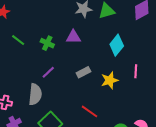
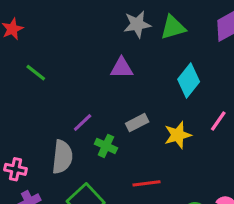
green cross: (47, 43) -> (106, 146), moved
pink line: (136, 71) -> (218, 121), turned 32
red line: (89, 111) -> (147, 183), turned -42

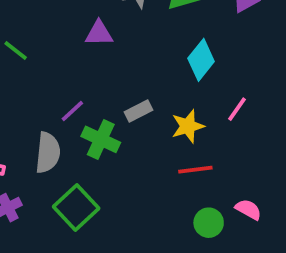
purple triangle: (122, 68) -> (99, 33), moved
green cross: (106, 146) -> (101, 139), size x1.4
red line: (147, 183) -> (195, 170), moved

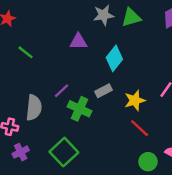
cyan diamond: (201, 60) -> (114, 58), moved
gray semicircle: (48, 153) -> (34, 108), moved
red line: (195, 170) -> (140, 128), turned 50

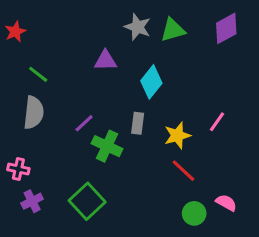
gray star: (104, 15) -> (138, 27), turned 30
gray rectangle: (104, 91) -> (138, 123), turned -56
gray semicircle: (34, 108) -> (34, 113), moved

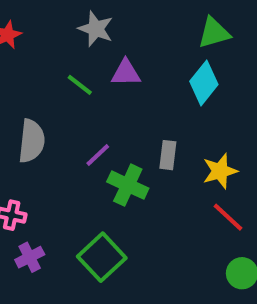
gray star: (138, 27) -> (96, 29), moved
green line: (38, 74) -> (80, 85), moved
cyan diamond: (151, 82) -> (204, 83), moved

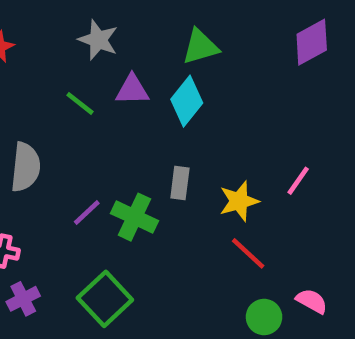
green triangle: (214, 33) -> (200, 47), moved
cyan diamond: (204, 83) -> (187, 101), moved
purple line: (98, 155) -> (87, 213), moved

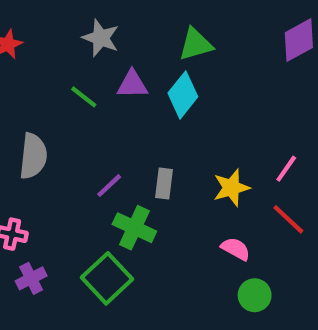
gray rectangle: (180, 183) -> (164, 183), moved
purple line: (87, 213) -> (109, 186), moved
green cross: (135, 217) -> (134, 228), moved
red line: (248, 253) -> (288, 219), moved
pink semicircle: (312, 301) -> (236, 249), moved

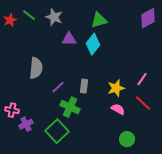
green line: (84, 97) -> (29, 15), moved
gray semicircle: (33, 156) -> (36, 68), moved
pink semicircle: (236, 249) -> (118, 109), moved
purple cross: (31, 278) -> (26, 124), moved

